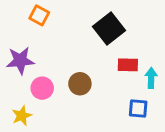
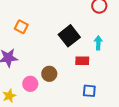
cyan arrow: (151, 78) -> (98, 43), moved
pink circle: (42, 88) -> (30, 84), moved

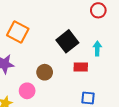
orange square: (21, 27) -> (18, 32), size x1.5
brown circle: (49, 74) -> (45, 72), moved

